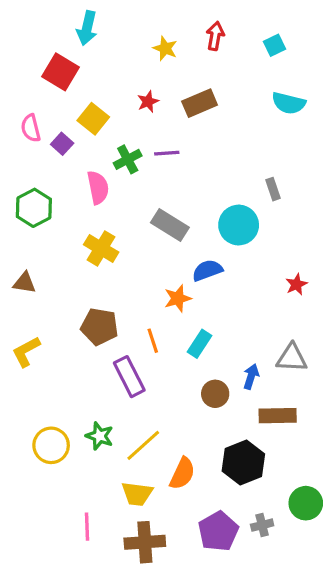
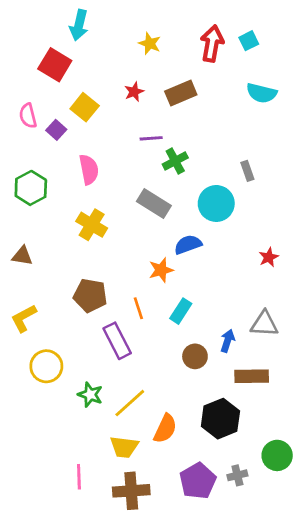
red arrow: (215, 36) -> (212, 44), moved, size x1.4
green cross: (128, 159) -> (175, 161), moved
yellow circle: (51, 445) -> (46, 366), moved

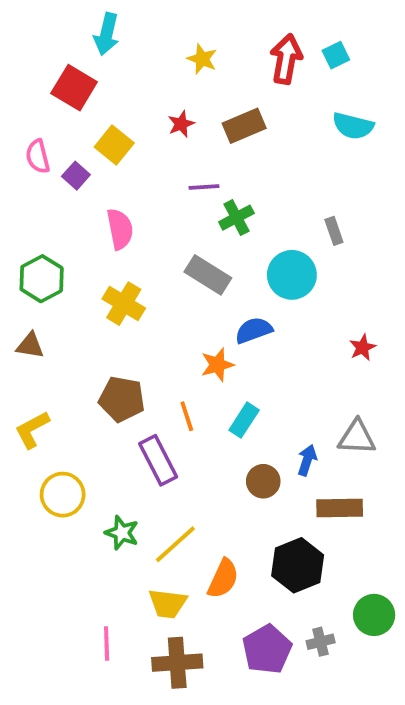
green hexagon: (31, 188) -> (42, 279), moved

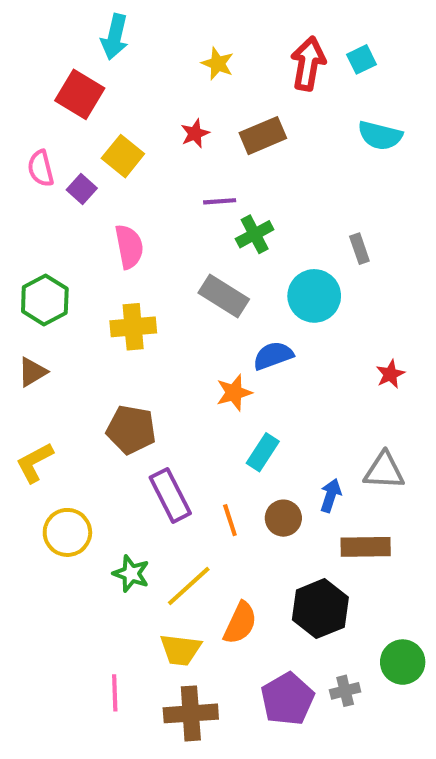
yellow cross: (124, 304) -> (133, 327), turned -36
brown triangle: (30, 346) -> (32, 372), turned -40
orange line: (187, 416) -> (230, 520), moved

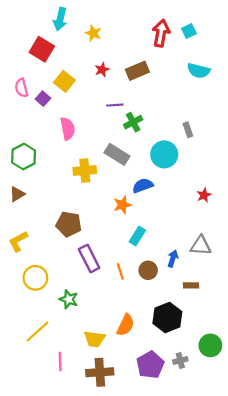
yellow star: (218, 64) -> (93, 33), moved
yellow cross: (133, 327) -> (85, 170), moved
brown rectangle: (366, 547) -> (191, 285), size x0.6
yellow line: (189, 586) -> (38, 331), moved

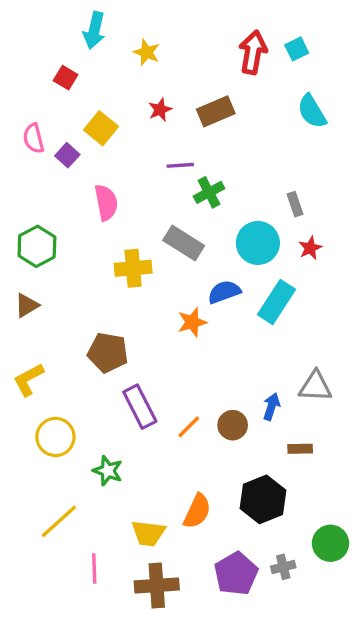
red square: (42, 49) -> (66, 78), size x0.6
cyan semicircle: (199, 71) -> (312, 111), turned 45
red star: (204, 195) -> (310, 248), moved
cyan rectangle: (137, 236) -> (276, 302), moved, size x1.4
orange line: (120, 271) -> (189, 427), turned 63

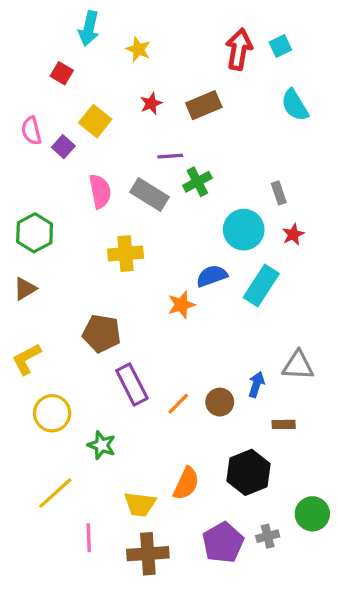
gray rectangle: (184, 243) -> (149, 195), moved

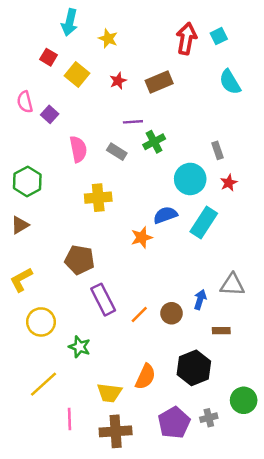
yellow square: (95, 121) -> (77, 75), moved
gray rectangle: (149, 195) -> (117, 152), size x0.7

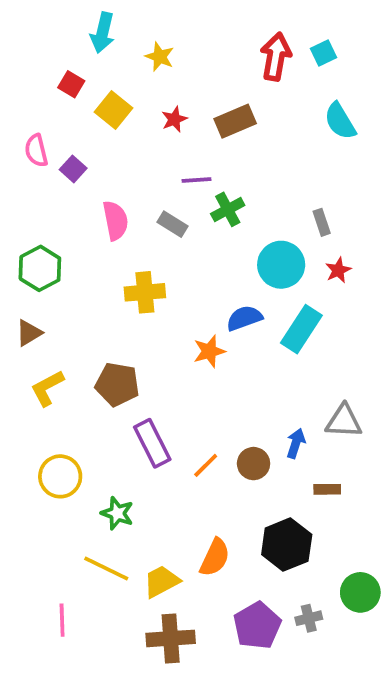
yellow L-shape: (21, 280) -> (47, 388), moved
yellow line: (43, 384) -> (106, 568), moved, turned 68
yellow trapezoid: (109, 393) -> (161, 581), turned 145
pink line: (70, 419) -> (62, 620), moved

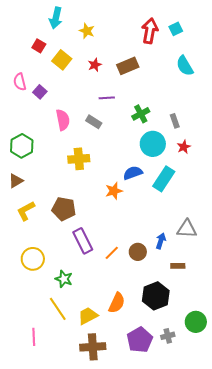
green cross: (228, 209) -> (141, 114), moved
yellow line: (106, 568) -> (58, 309), turned 30

